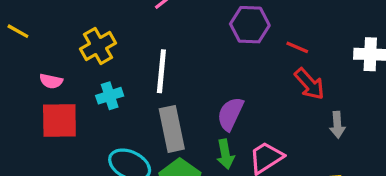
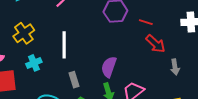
gray rectangle: (172, 129) -> (74, 80), size x0.6

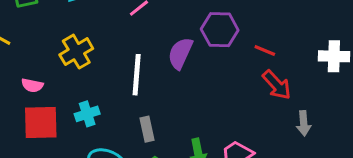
cyan cross: (34, 63) -> (87, 114), moved
purple semicircle: (109, 67) -> (180, 53), moved

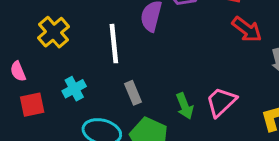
pink semicircle: (32, 85) -> (18, 71), turned 66
red square: (41, 122) -> (32, 105), size x0.7

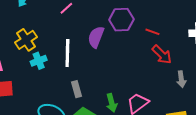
cyan cross: (74, 89) -> (39, 61), moved

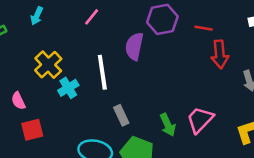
red arrow: (162, 55) -> (220, 54), turned 50

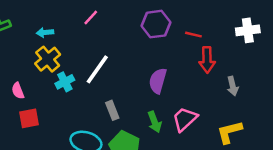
cyan arrow: (37, 16) -> (45, 33), moved, turned 56
purple semicircle: (134, 46) -> (158, 81), moved
white line: (102, 72) -> (97, 69), turned 40

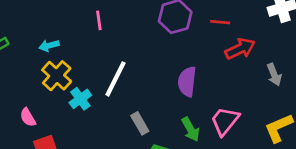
pink line: (91, 18) -> (99, 20), turned -42
red arrow: (207, 60) -> (240, 49), turned -105

